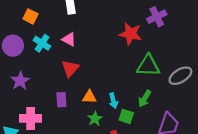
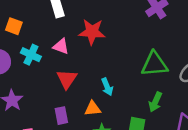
red star: (131, 34) -> (92, 32), moved
cyan arrow: (113, 101) -> (107, 87), moved

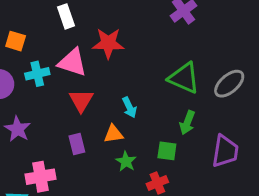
pink triangle: (61, 46) -> (72, 62), size x1.5
cyan cross: (31, 55) -> (37, 74), turned -36
green triangle: (154, 64) -> (184, 78), turned 32

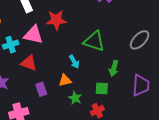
green triangle: (184, 78) -> (94, 41), moved
red triangle: (81, 100) -> (29, 63), moved, turned -36

